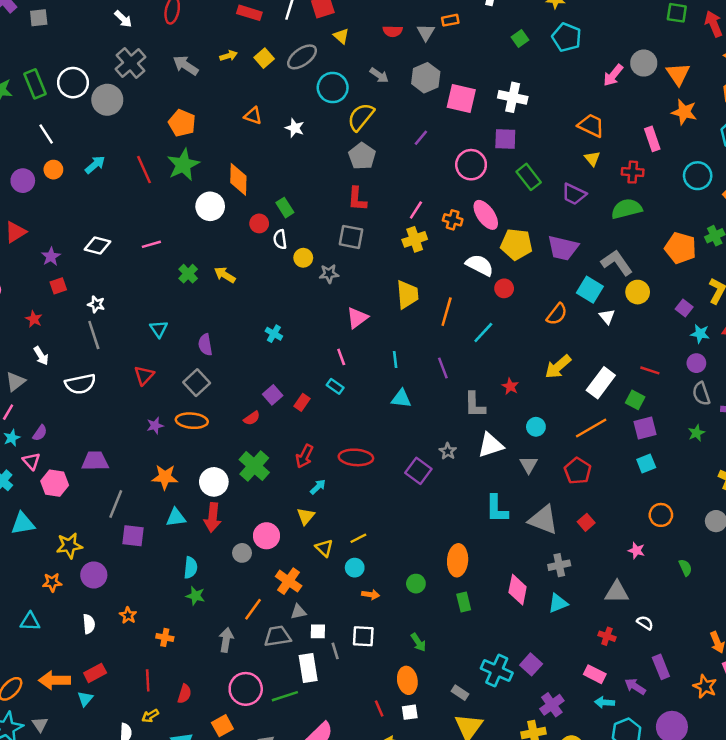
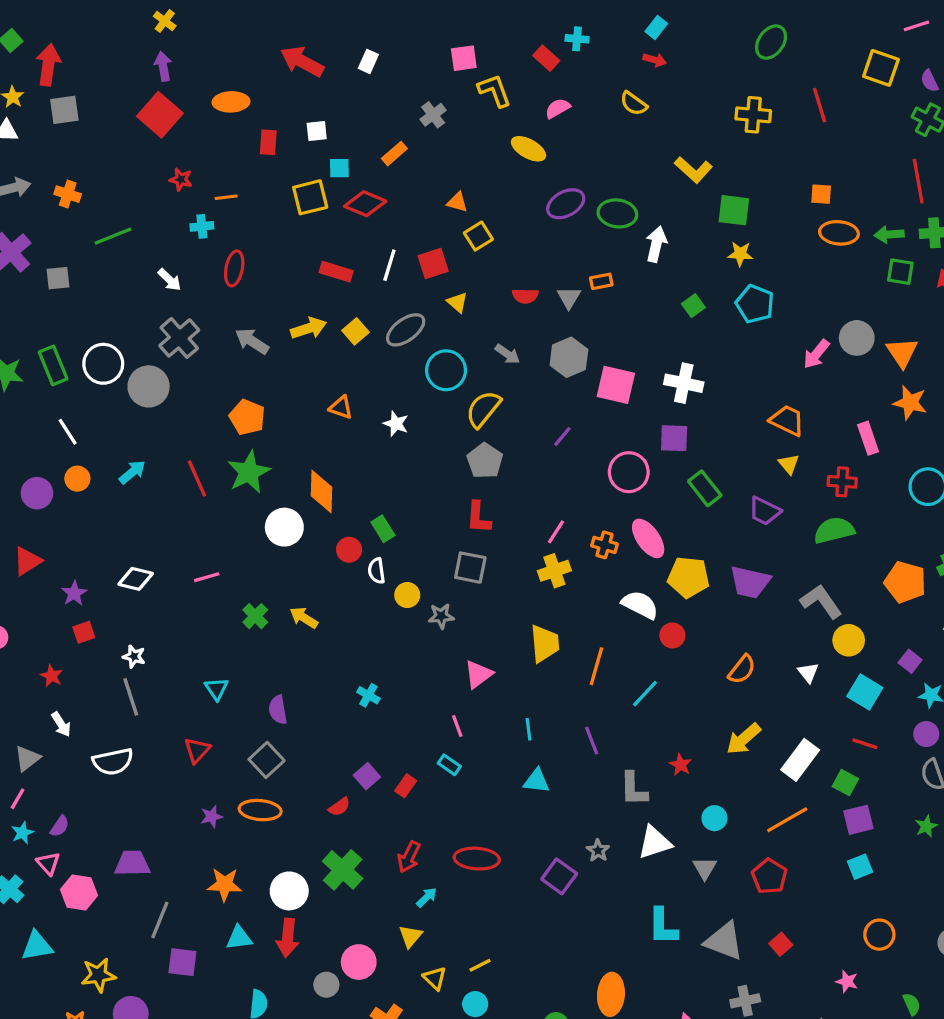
yellow arrow: (229, 56) -> (309, 328), size x1.5
cyan square: (590, 290) -> (865, 692), moved

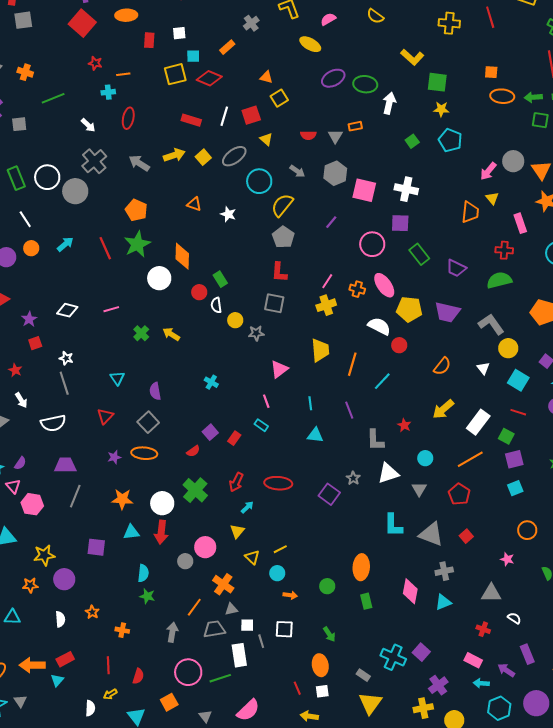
orange trapezoid: (787, 420) -> (470, 212), turned 70
yellow triangle: (789, 464) -> (492, 198), moved
purple trapezoid: (132, 863) -> (65, 465), moved
gray line: (160, 920) -> (75, 496), moved

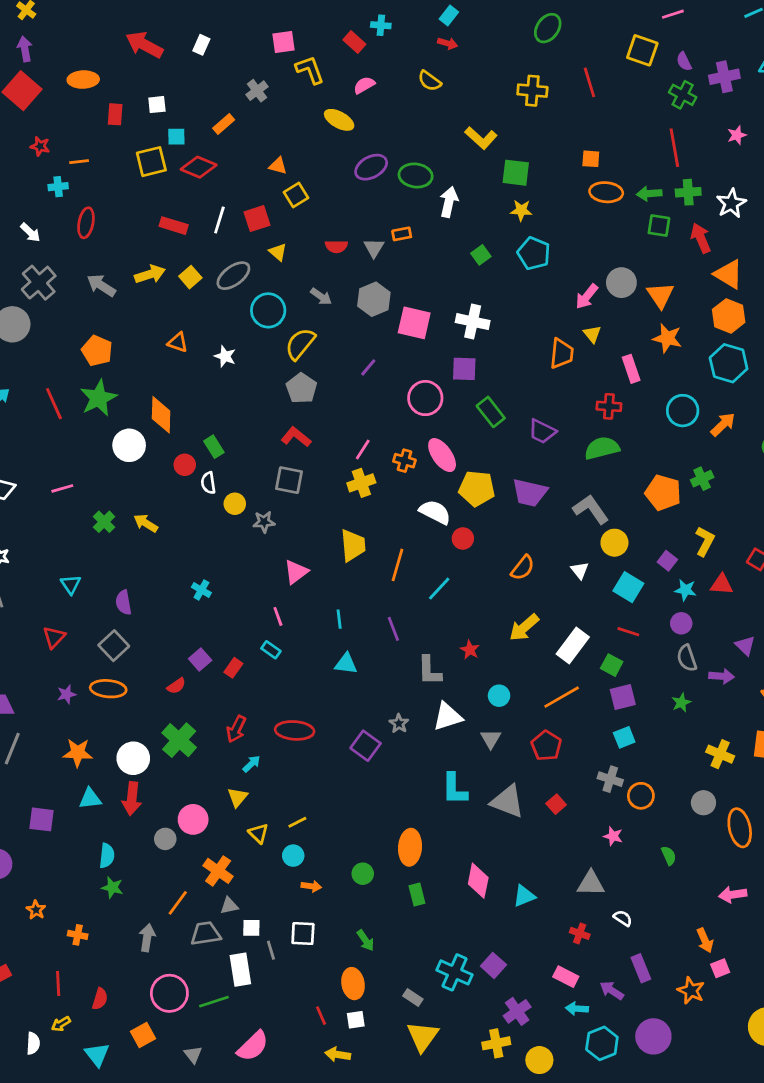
red L-shape: (279, 272) -> (296, 437), turned 125
gray cross: (444, 571) -> (610, 779), moved, turned 30

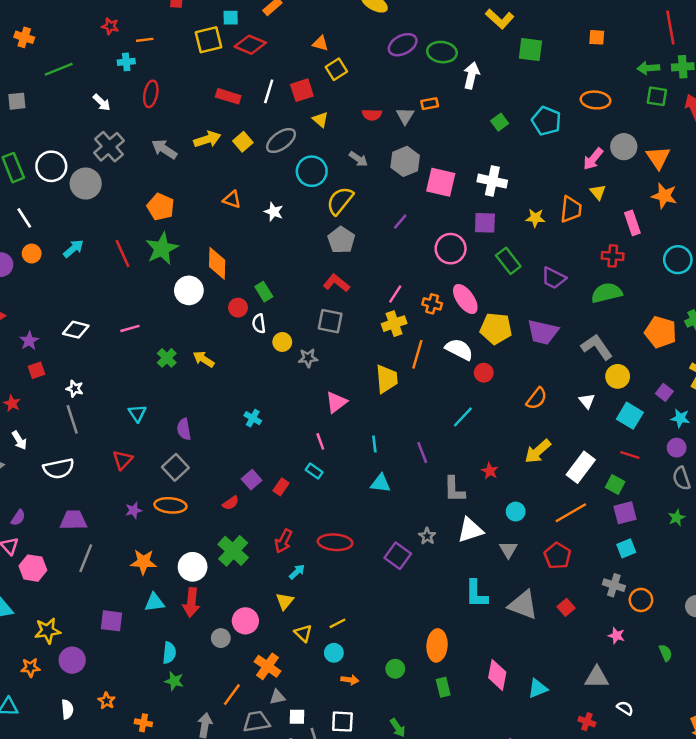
orange ellipse: (606, 192) -> (596, 100), moved
yellow star: (521, 210) -> (535, 218), moved
orange line: (398, 565) -> (417, 354), moved

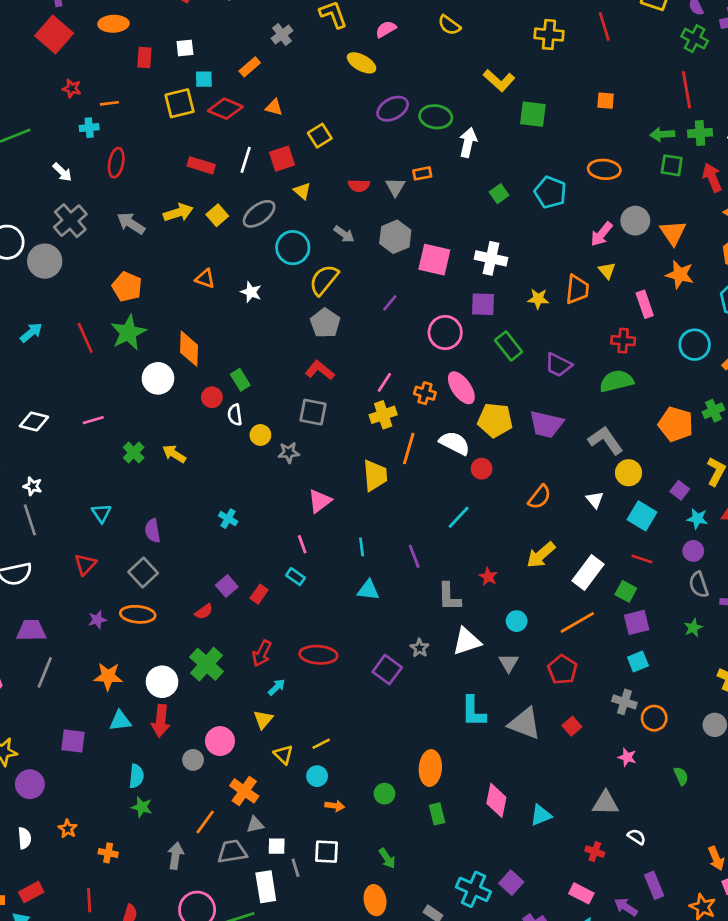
orange triangle: (320, 43) -> (274, 107), moved

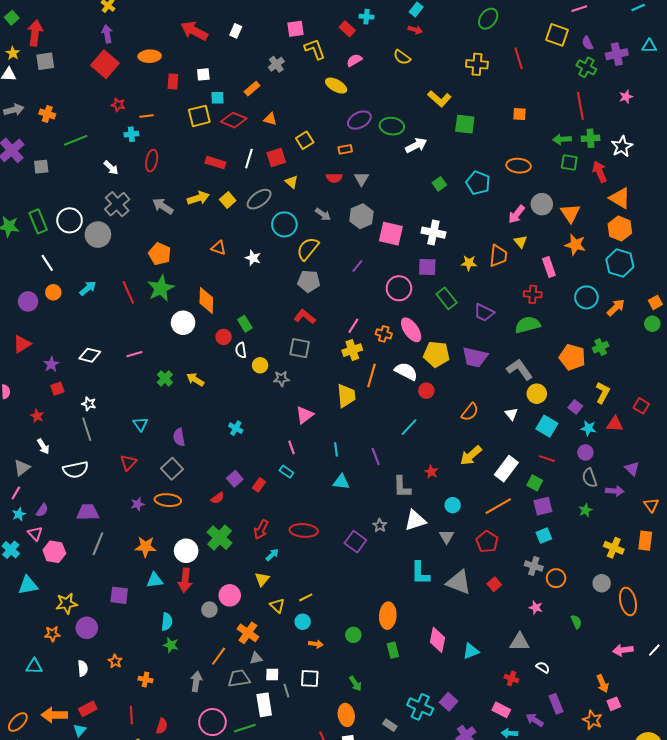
white arrow: (468, 142) -> (416, 145), turned 50
orange rectangle: (422, 173) -> (345, 149), moved
gray pentagon: (325, 323) -> (309, 281), turned -30

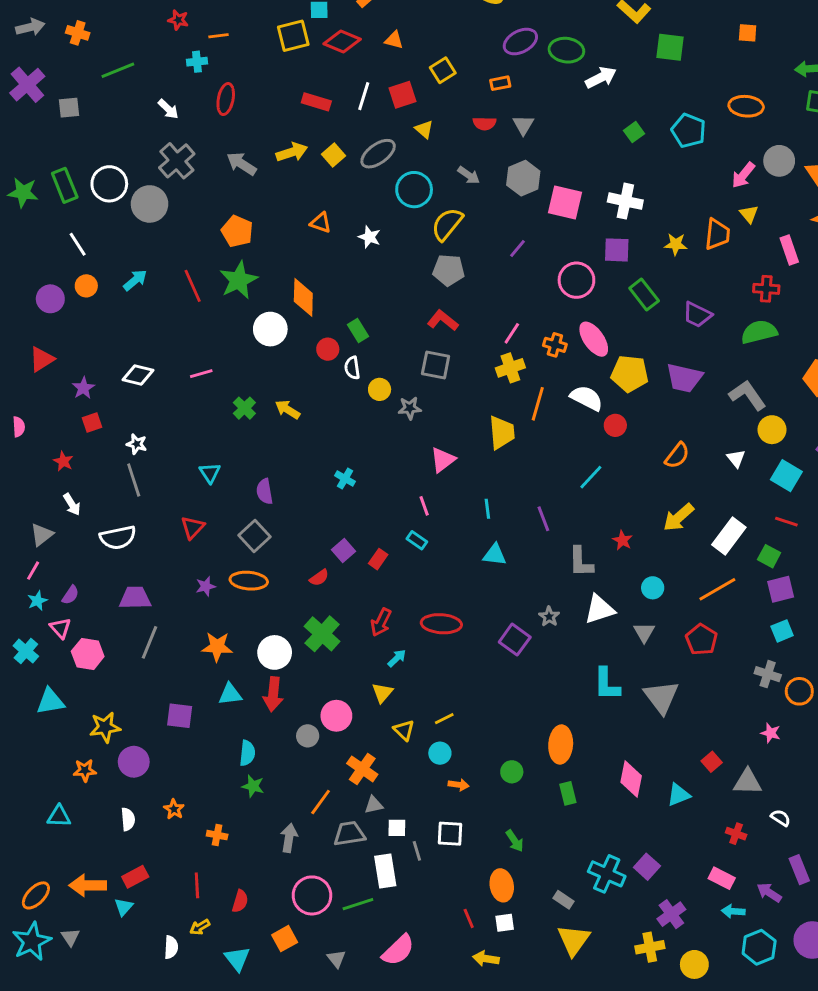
gray triangle: (459, 582) -> (661, 697), turned 32
red square: (494, 584) -> (712, 762), moved

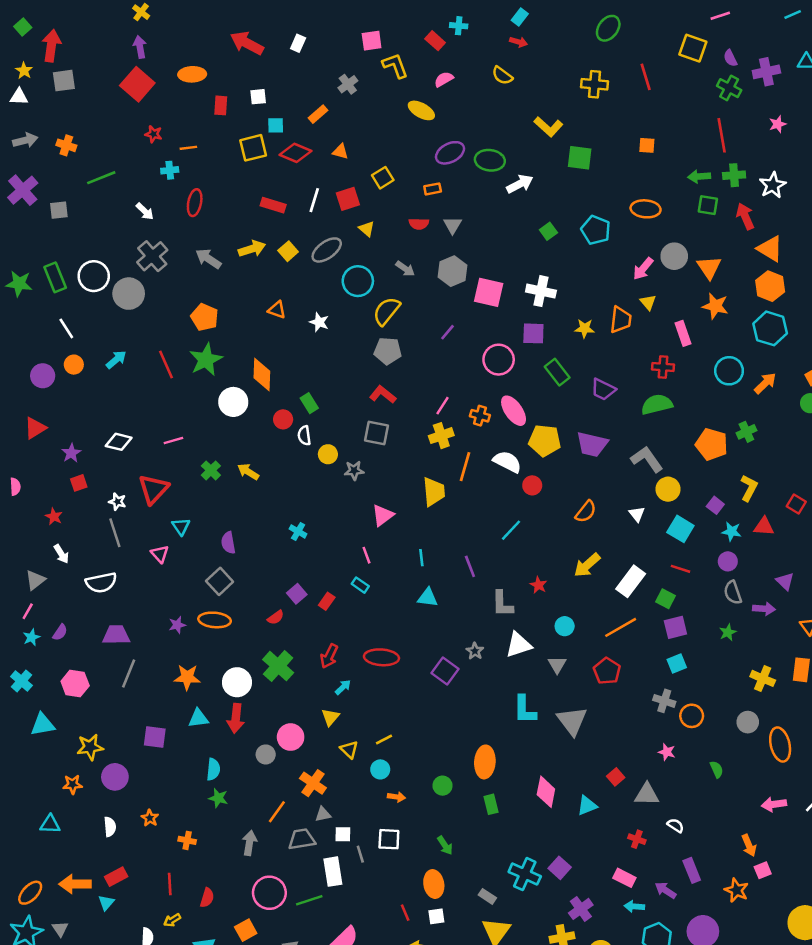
red triangle: (193, 527) -> (154, 489), moved, size x1.5
pink triangle: (60, 628) -> (160, 554), moved

